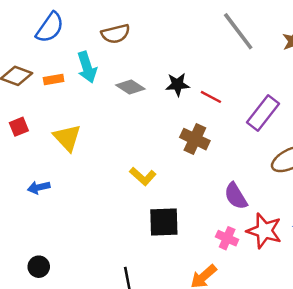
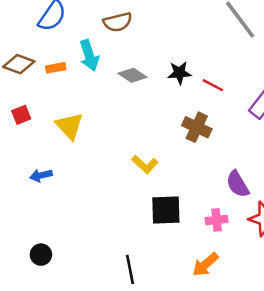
pink cross: (227, 238) -> (217, 220), moved, turned -30

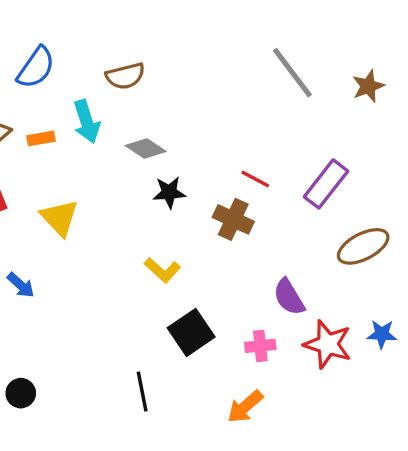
black star: (179, 73) -> (169, 192), moved
red line: (213, 85) -> (255, 179), moved
blue arrow: (41, 175) -> (21, 285), turned -125
black square: (166, 210) -> (191, 332), turned -32
black line: (130, 269) -> (142, 391), moved

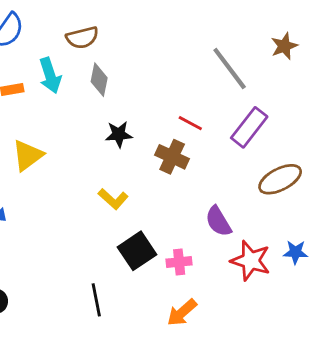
gray line: (292, 73) -> (230, 68), moved
gray diamond: (146, 149) -> (99, 80), moved, turned 68
yellow triangle: (60, 218) -> (28, 155), turned 36
pink cross: (260, 346) -> (179, 262), moved

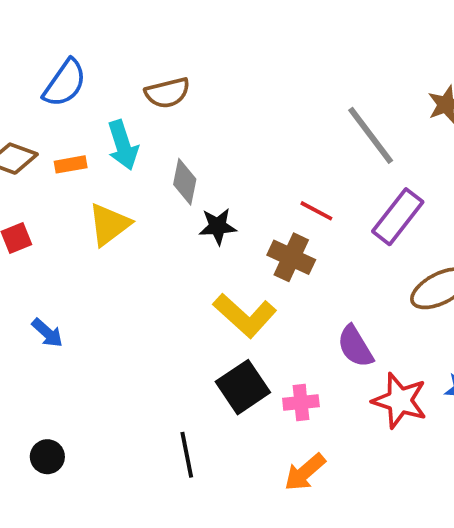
gray diamond: (99, 80) -> (185, 182), moved
yellow triangle: (28, 155) -> (109, 224), moved
yellow L-shape: (113, 199) -> (245, 315), moved, size x1.5

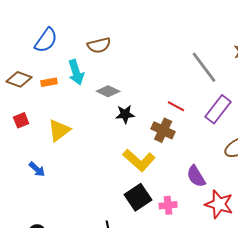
gray diamond: (185, 182) -> (108, 91), turned -75
yellow triangle: (109, 224) -> (59, 130), moved

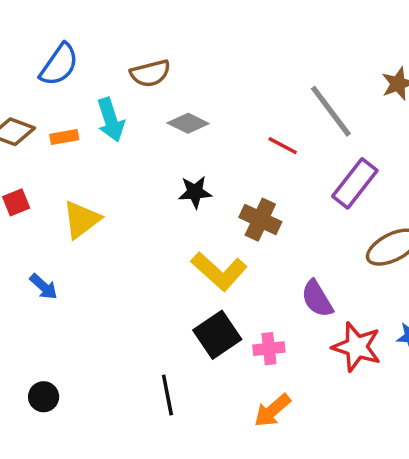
gray diamond: (108, 91) -> (188, 123), moved
red line: (176, 106) -> (283, 146), moved

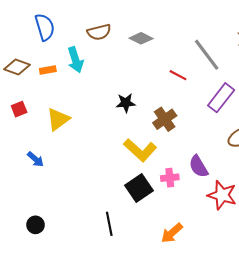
blue semicircle: (59, 65) -> (45, 27), turned -52
gray diamond: (188, 123) -> (141, 38), moved
brown cross: (260, 220) -> (165, 119), turned 30
pink cross: (269, 349) -> (170, 178), moved

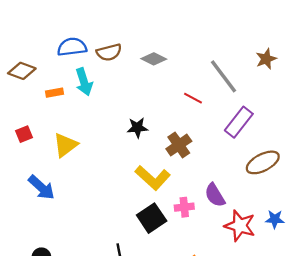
blue semicircle: (45, 27) -> (72, 47), moved, turned -80
brown diamond: (17, 67) -> (22, 71), moved
blue arrow: (36, 159) -> (41, 188), size x1.5

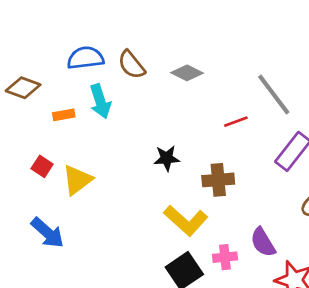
brown semicircle: (109, 52) -> (131, 65), turned 65
red line: (193, 98) -> (236, 122), turned -48
red square: (24, 134) -> (42, 166), moved, turned -35
brown cross: (179, 145) -> (218, 180), turned 30

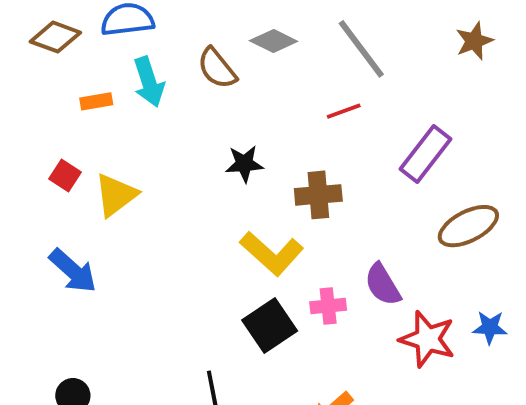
brown semicircle: (131, 65) -> (217, 68), moved
brown diamond: (23, 88) -> (55, 37), moved
gray line: (274, 95) -> (361, 49), moved

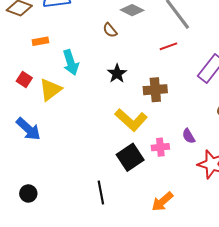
brown semicircle: (217, 68) -> (110, 30), moved, size x0.7
cyan arrow: (149, 82) -> (71, 62), moved
black star: (244, 164) -> (117, 74), turned -30
purple semicircle: (383, 285) -> (189, 136), size x0.7

